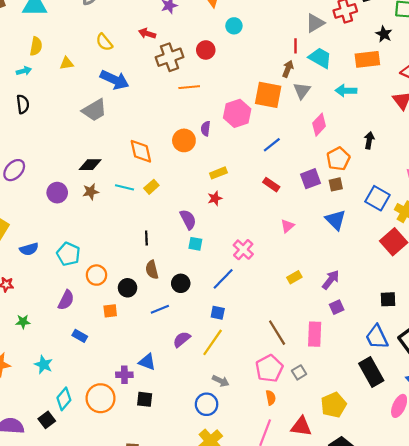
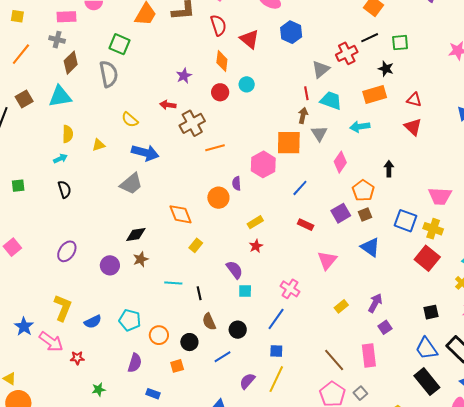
red circle: (206, 50) -> (220, 92), moved
cyan line: (124, 187) -> (173, 283), moved
pink triangle: (288, 226) -> (327, 260), size x1.5

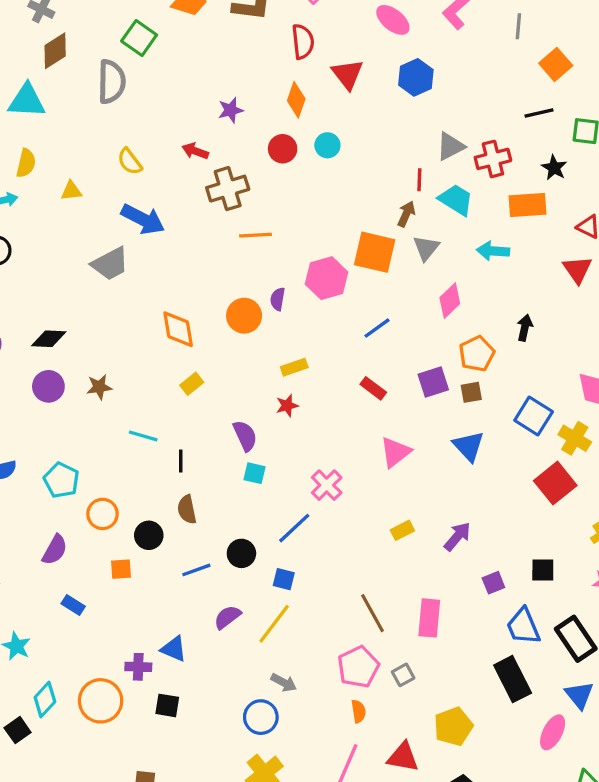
red cross: (347, 53) -> (493, 159), moved
black diamond: (136, 234) -> (49, 339), moved
purple square: (385, 327) -> (493, 583), moved
black circle: (238, 330) -> (241, 553), moved

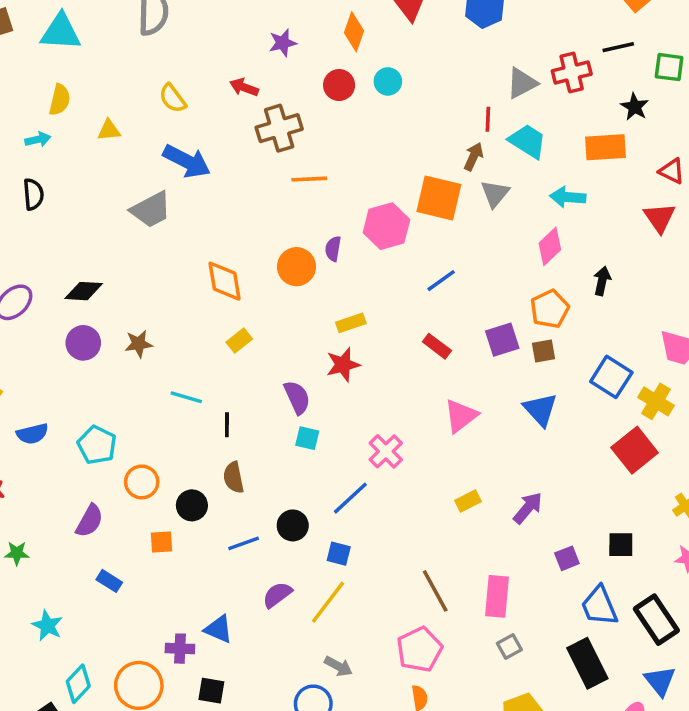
red cross: (493, 159) -> (572, 72), moved
pink diamond: (450, 301) -> (550, 246), moved
red star: (287, 406) -> (343, 365), size x1.4
gray square: (403, 675) -> (509, 646), moved

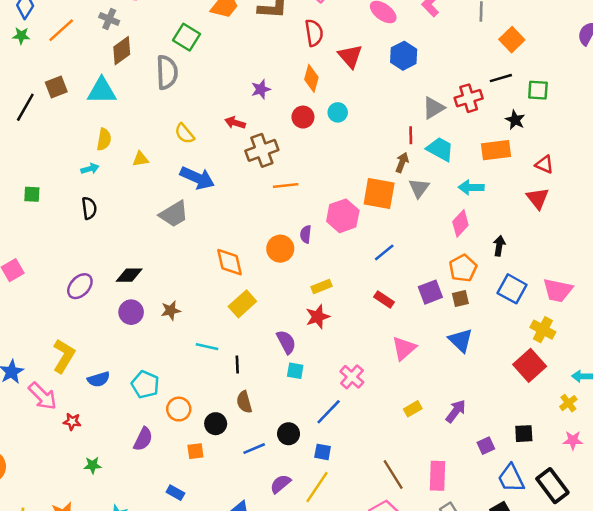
yellow rectangle: (239, 341) -> (242, 304), size x1.5
blue square: (611, 377) -> (512, 289), moved
blue rectangle: (109, 581) -> (175, 493), moved

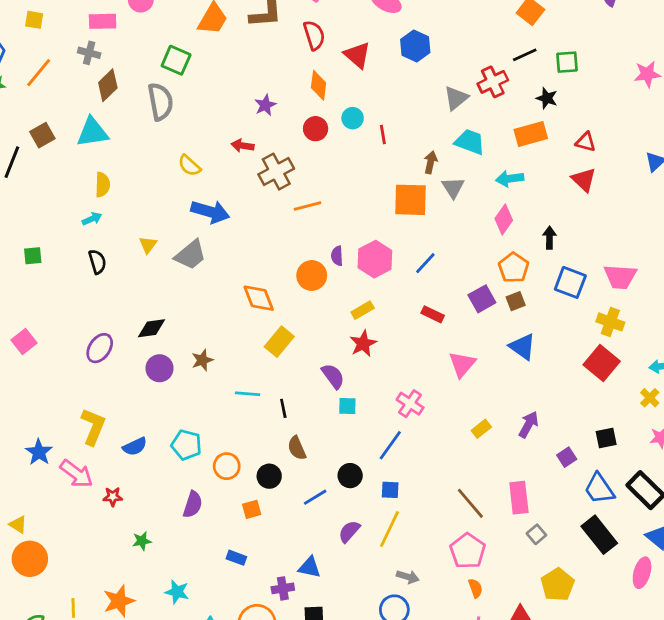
red line: (411, 135) -> (383, 134), moved
yellow triangle: (140, 159) -> (148, 245), moved, turned -36
pink hexagon: (343, 216) -> (375, 259), moved

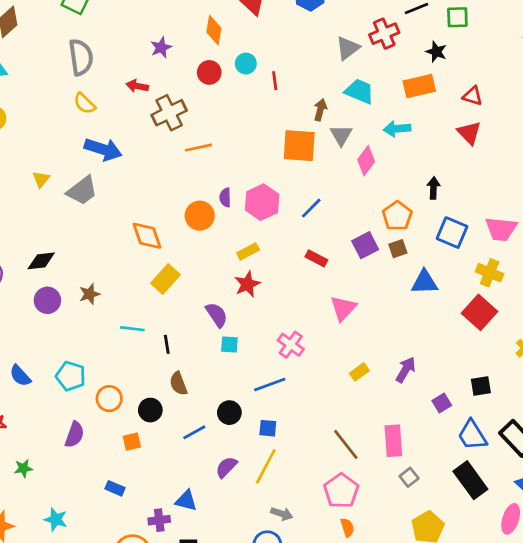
gray semicircle: (160, 102) -> (81, 57), moved
pink diamond: (504, 219) -> (366, 161), moved
blue triangle: (522, 347) -> (424, 282), moved, turned -40
blue line: (390, 445) -> (270, 385), turned 32
blue semicircle: (135, 446) -> (20, 376), turned 70

